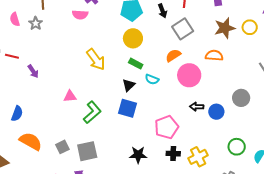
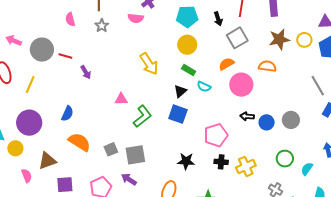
gray star: (36, 23) -> (102, 26), moved
gray circle: (241, 98) -> (291, 120), moved

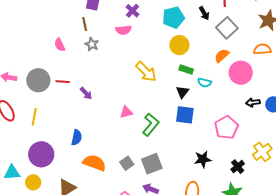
black cross: (221, 162) -> (238, 167), moved, turned -32

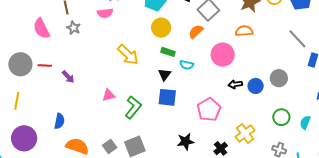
pink semicircle: (60, 45) -> (41, 29), size x1.5
orange semicircle: (222, 56) -> (196, 32), moved

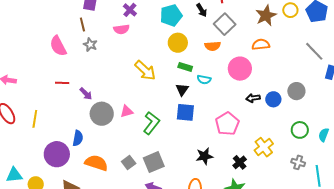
orange semicircle: (196, 32) -> (213, 46), turned -140
gray circle: (20, 64) -> (102, 114), moved
purple circle: (24, 138) -> (57, 154), moved

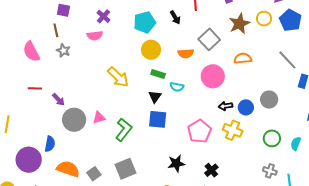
gray square: (225, 24) -> (209, 39), moved
orange semicircle: (261, 44) -> (243, 58), moved
yellow cross: (264, 147) -> (233, 130), moved, turned -30
gray square: (129, 163) -> (94, 174), moved

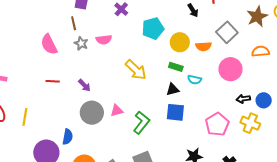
cyan pentagon: (145, 22) -> (153, 28), moved
pink semicircle: (95, 36) -> (104, 40), moved
yellow circle: (151, 50) -> (180, 42), moved
black triangle: (155, 97) -> (173, 89), turned 40
purple arrow: (58, 100) -> (84, 85), moved

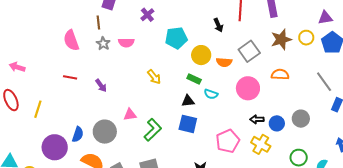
yellow arrow: (136, 70) -> (154, 77), size x0.7
gray circle: (92, 113) -> (105, 132), moved

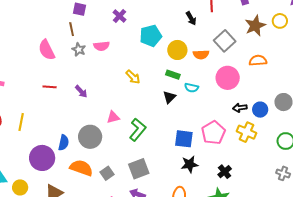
black triangle: (188, 101) -> (169, 97), turned -32
blue square: (188, 124) -> (184, 139), moved

